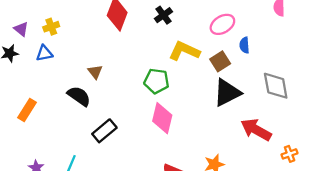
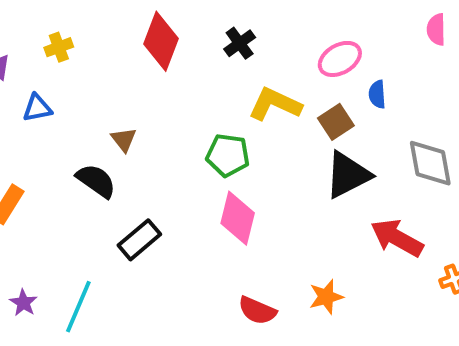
yellow cross: (51, 27) -> (59, 47), moved

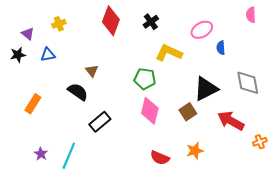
brown square: (336, 122) -> (188, 112), moved

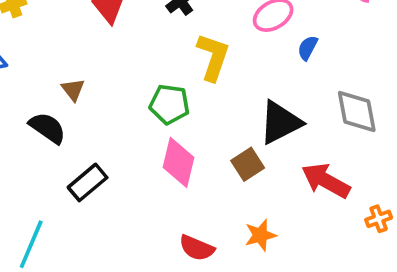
blue semicircle: (221, 48) -> (308, 48), turned 32
yellow L-shape: (169, 53) -> (213, 57), turned 84

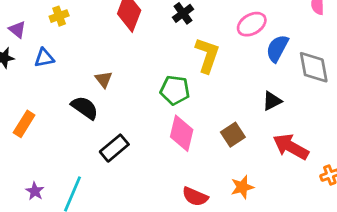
blue semicircle: (308, 48) -> (277, 48), size x1.5
gray diamond: (357, 111) -> (314, 67), moved
black triangle: (280, 122) -> (272, 101), moved, size x0.6

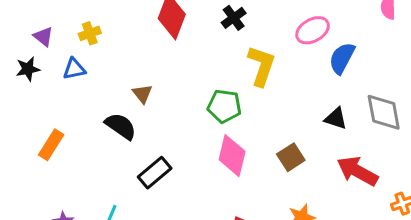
yellow cross: (59, 16) -> (90, 33), moved
gray diamond: (314, 67) -> (384, 112), moved
black triangle: (272, 101) -> (336, 118), turned 45

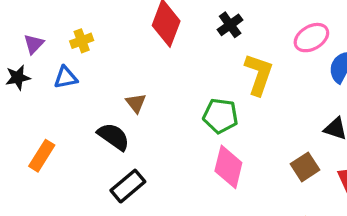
purple triangle: (43, 36) -> (34, 44), turned 35
brown square: (291, 157) -> (305, 167), moved
black rectangle: (155, 173) -> (128, 186), moved

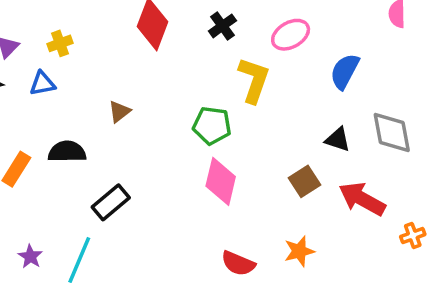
pink ellipse: (311, 38) -> (291, 35), moved
brown triangle: (136, 103) -> (119, 112), turned 30
black semicircle: (114, 137) -> (67, 152), moved, turned -36

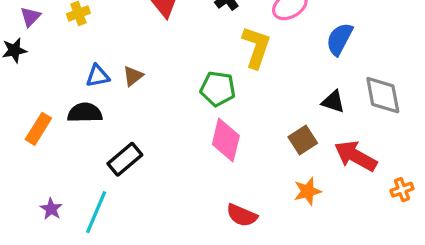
blue triangle: (43, 84) -> (98, 76), moved
orange star: (299, 251) -> (307, 191), moved

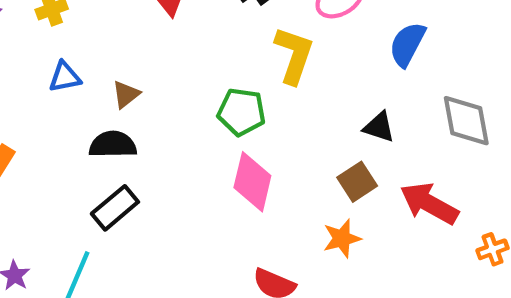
blue triangle: (98, 76) -> (65, 77), moved
black triangle: (333, 102) -> (379, 127), moved
black semicircle: (85, 113) -> (113, 145), moved
orange star: (307, 191) -> (342, 238), moved

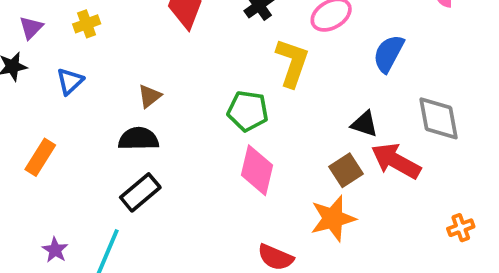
blue triangle: (65, 77) -> (70, 81), moved, turned -32
red arrow: (429, 204) -> (396, 161), moved
orange star: (342, 238) -> (333, 218), size x1.4

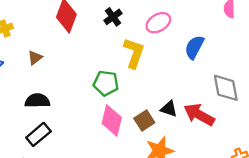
brown triangle: (150, 96) -> (35, 58), moved
black triangle: (364, 124) -> (169, 109), moved
brown square: (346, 170) -> (144, 120), moved

